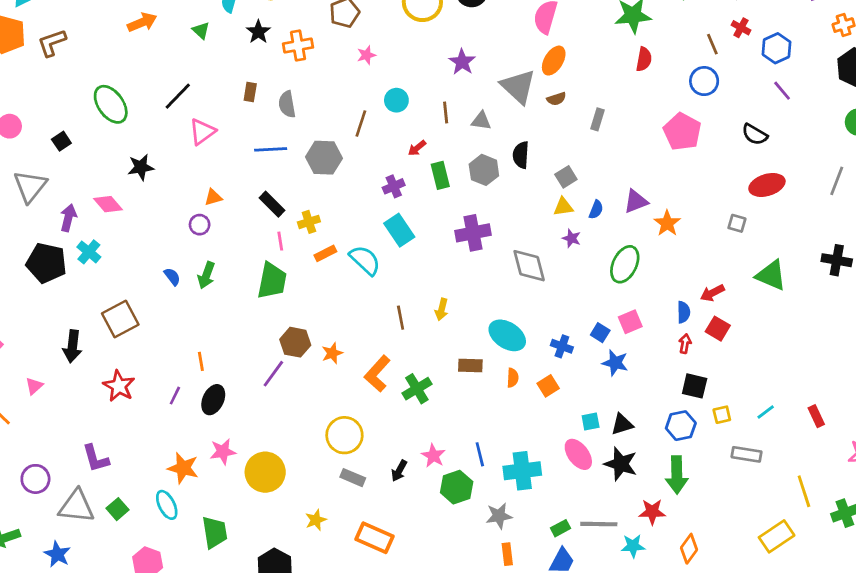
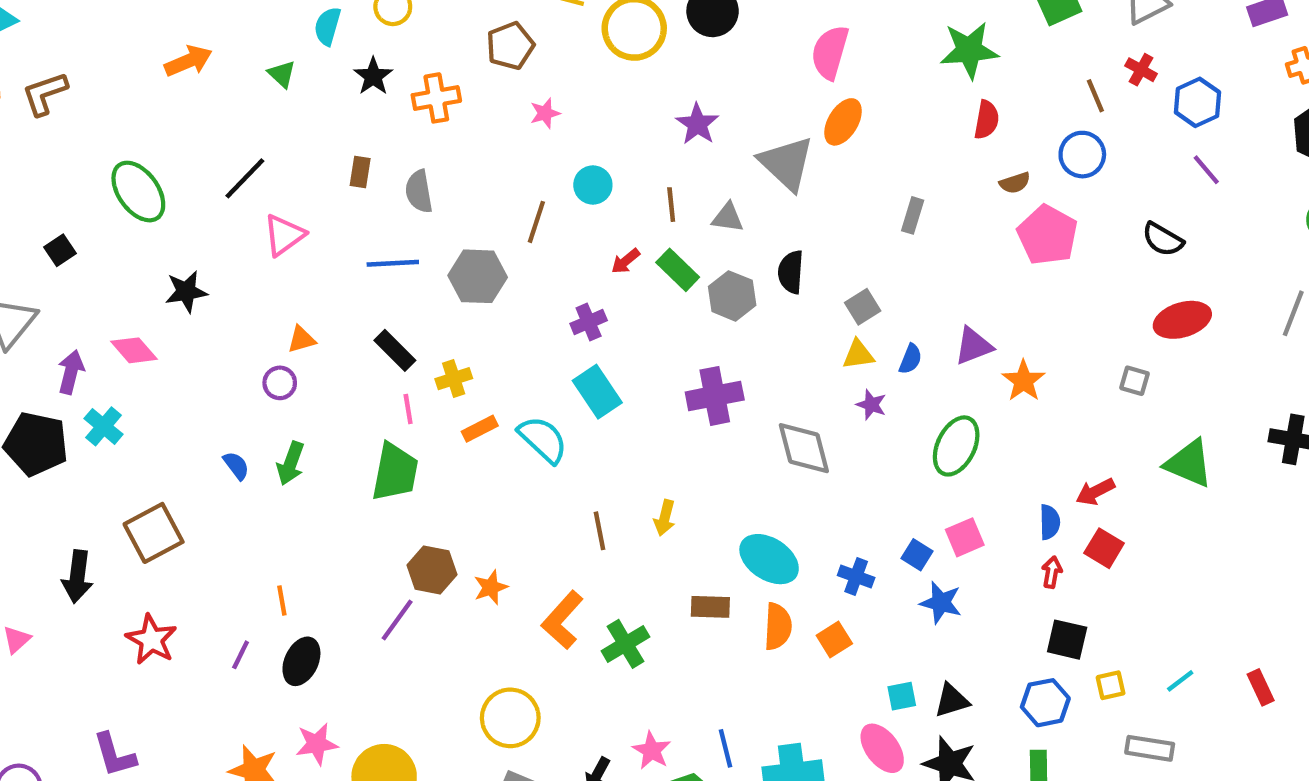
brown semicircle: (556, 99) -> (1015, 183), moved
green rectangle: (440, 175) -> (678, 270), moved, turned -32
orange semicircle: (513, 378) -> (778, 627), size x1.5

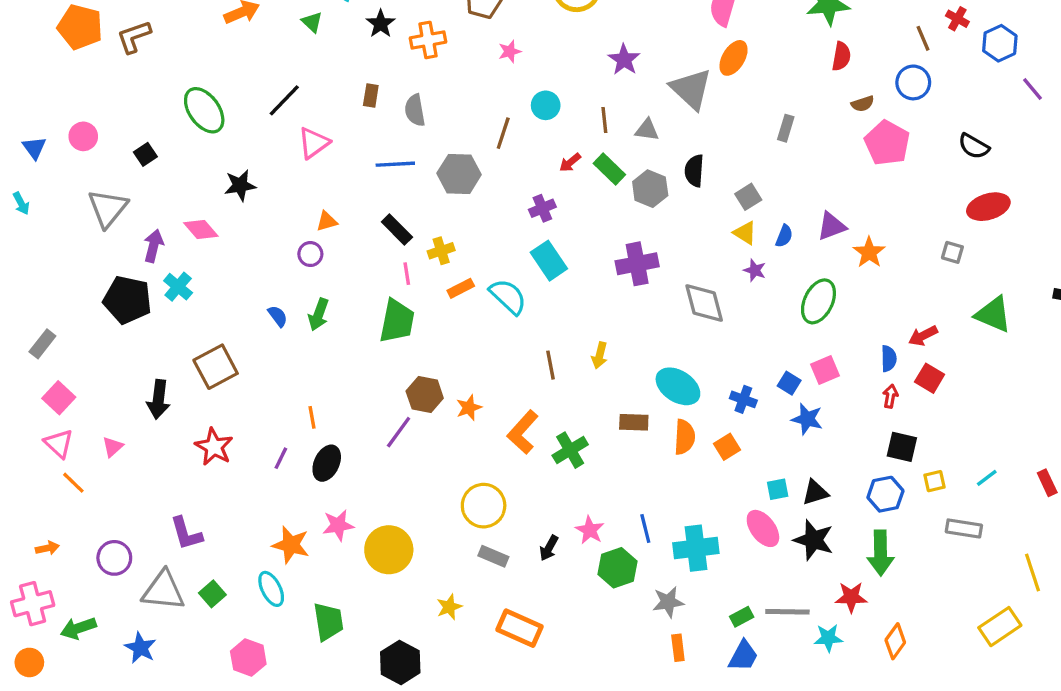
purple line: (1206, 170) -> (1033, 89), moved
yellow triangle: (858, 355) -> (745, 233), turned 40

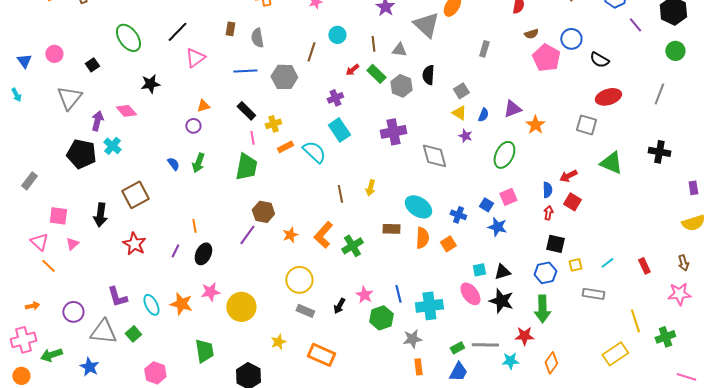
blue circle: (913, 82) -> (571, 39), moved
gray square: (952, 252) -> (586, 125), size x1.5
pink square: (59, 398) -> (58, 216), moved, turned -36
orange star: (469, 408) -> (290, 235), moved
cyan ellipse: (271, 589) -> (151, 305), moved

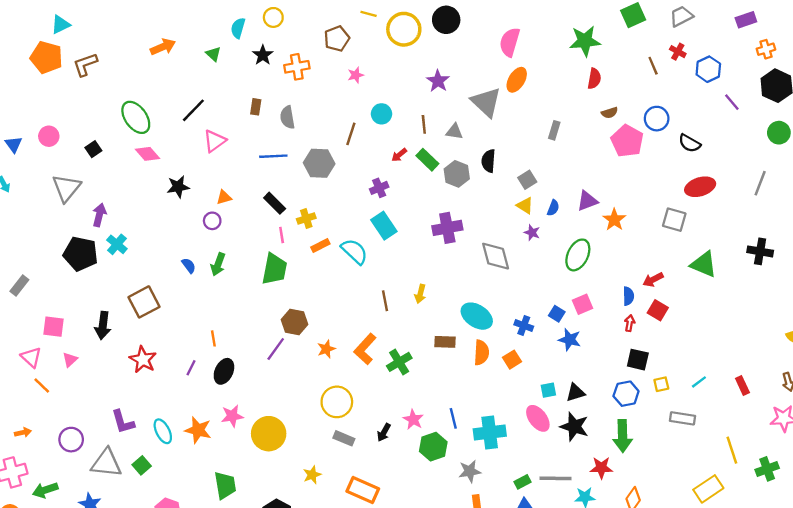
black star: (150, 84) -> (178, 187), moved
pink diamond: (126, 111) -> (148, 154), moved

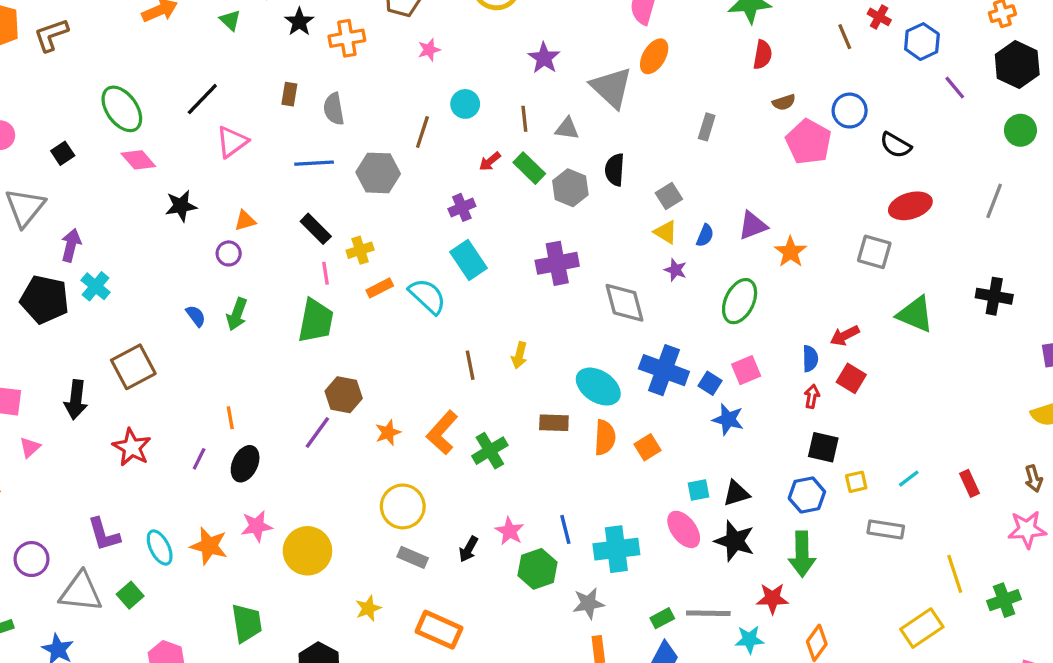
blue cross: (524, 325) -> (664, 370), moved, size x1.8

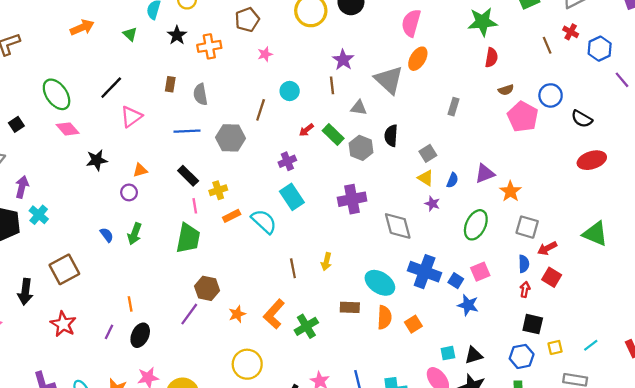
brown line: (524, 119) -> (332, 85), moved
gray square: (874, 252) -> (527, 227), moved

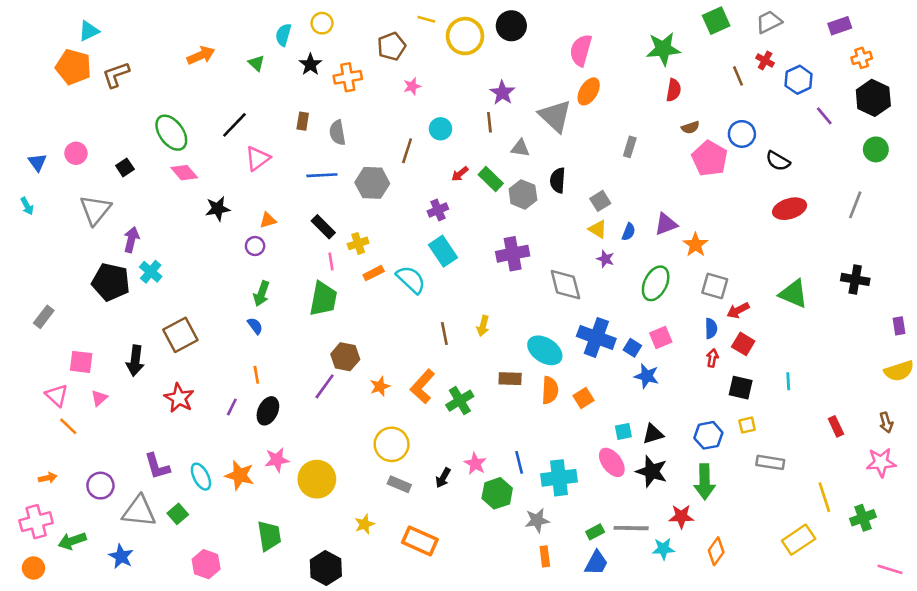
blue semicircle: (107, 235) -> (255, 326), moved
black square: (533, 324) -> (741, 388), moved
cyan line: (591, 345) -> (788, 381), moved, turned -56

